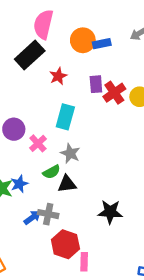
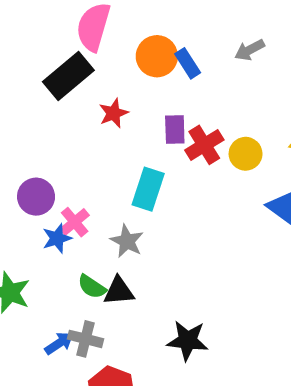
blue rectangle: (102, 44) -> (188, 63), turned 66
cyan rectangle: (65, 117) -> (148, 189), moved
green semicircle: (52, 172) -> (92, 287), moved, turned 60
blue star: (19, 184) -> (57, 238), moved

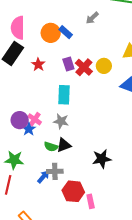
purple circle: (36, 197) -> (20, 120), moved

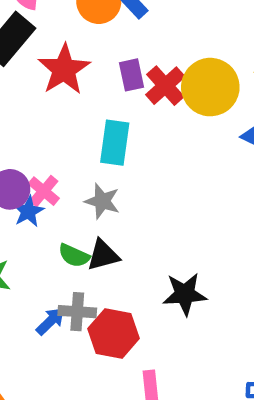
red star: (38, 65) -> (64, 69), size x1.6
yellow circle: (104, 66) -> (210, 87), size x1.6
red hexagon: (73, 191) -> (114, 333), moved

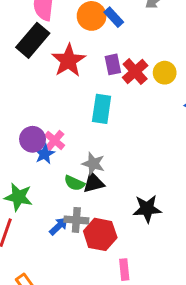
yellow circle: (210, 87) -> (165, 73), size x0.6
gray star: (102, 201) -> (93, 164), moved

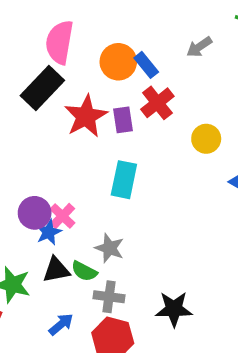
purple rectangle: (113, 64) -> (123, 120), moved
red cross: (135, 72) -> (157, 103), moved
black triangle: (94, 183) -> (56, 270), moved
gray cross: (76, 220) -> (109, 297), moved

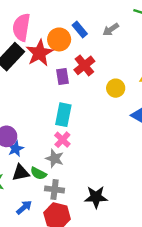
blue rectangle: (146, 65) -> (80, 29), moved
red star: (86, 116) -> (40, 53), moved
pink cross: (62, 216) -> (62, 140), moved

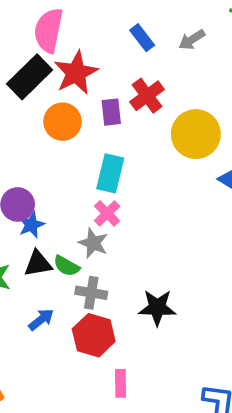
orange circle: (59, 39) -> (62, 122), moved
yellow circle: (116, 88) -> (196, 134), size x1.6

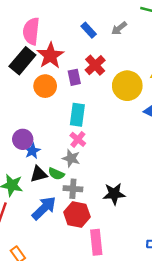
blue arrow: (41, 320) -> (44, 208), size x1.6
pink rectangle: (121, 383) -> (96, 242), size x1.5

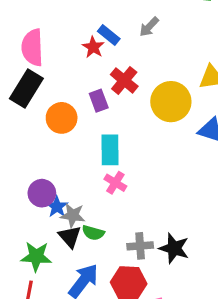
red star: (50, 55) -> (93, 47), moved, size x0.6
gray star: (71, 158) -> (73, 215), moved
black triangle: (39, 174) -> (70, 237), turned -48
gray cross: (73, 189) -> (140, 246), moved
black star: (114, 194) -> (174, 248), turned 30

